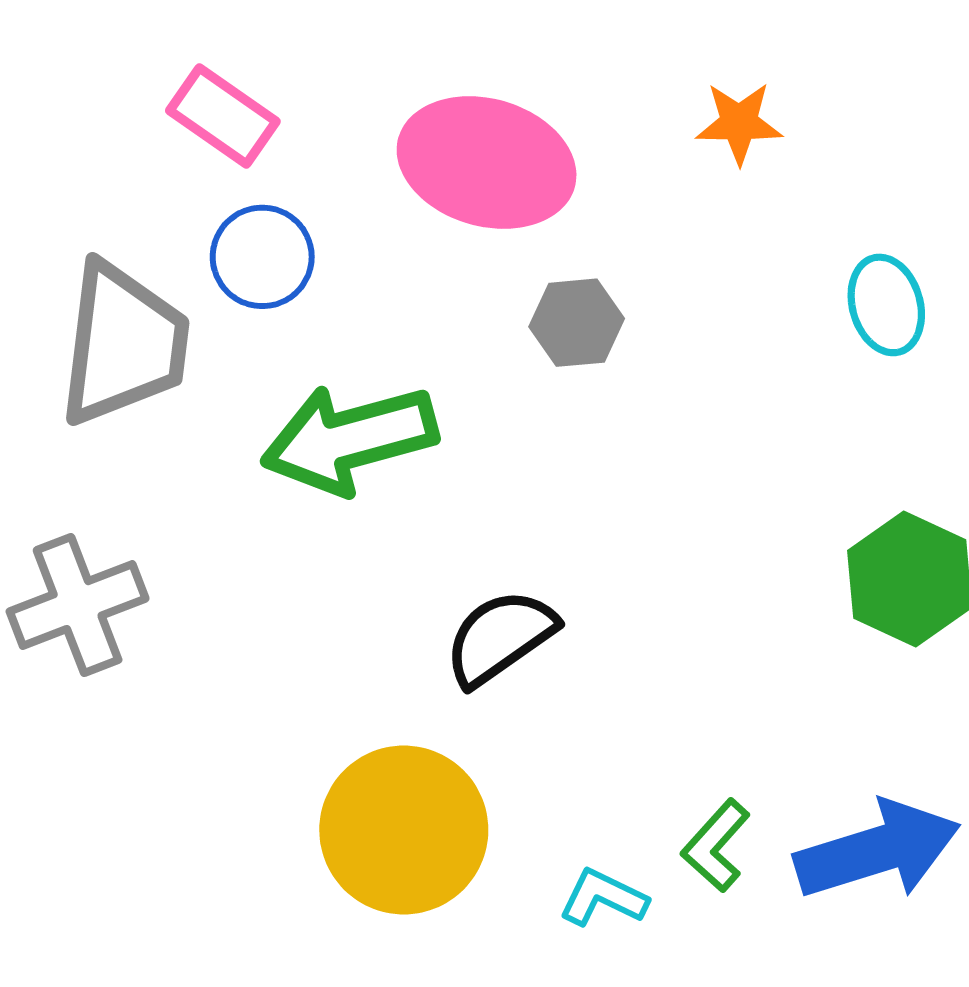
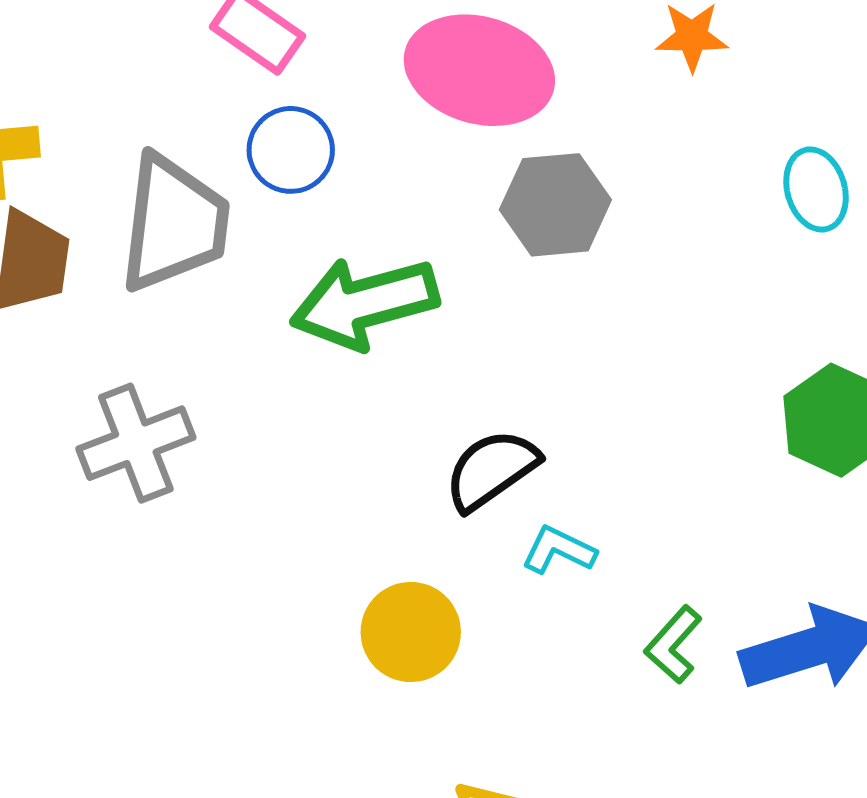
gray hexagon: (577, 323) -> (555, 205), size x1.4
yellow circle: (404, 830) -> (411, 632), size x0.7
cyan L-shape: (603, 898) -> (559, 550), moved

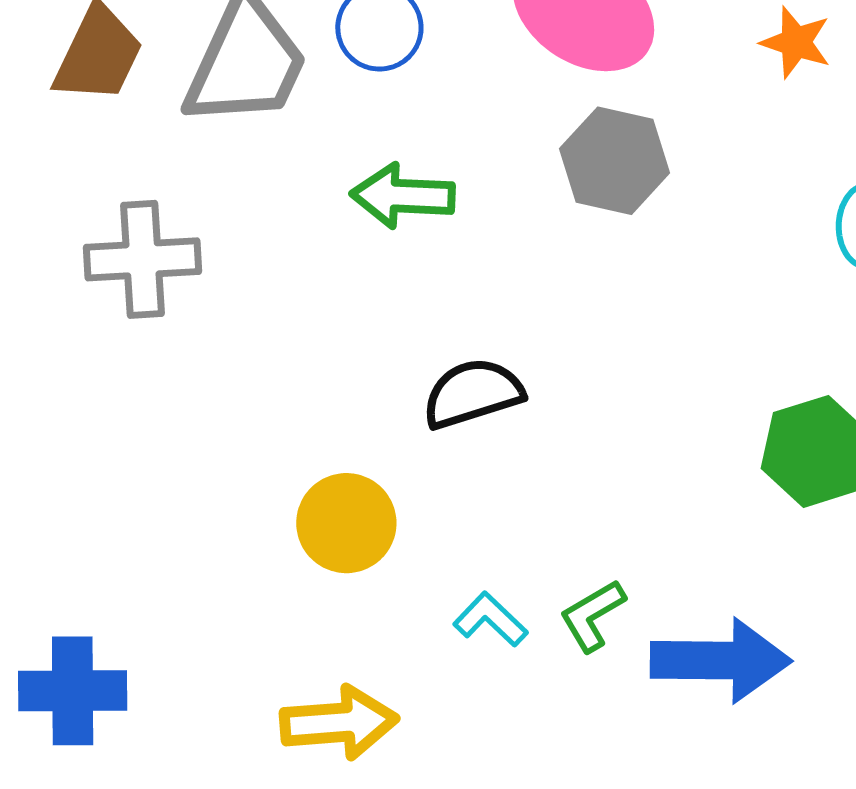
green arrow: (364, 303) -> (403, 196), size x0.7
cyan L-shape: (559, 550) -> (490, 619), moved

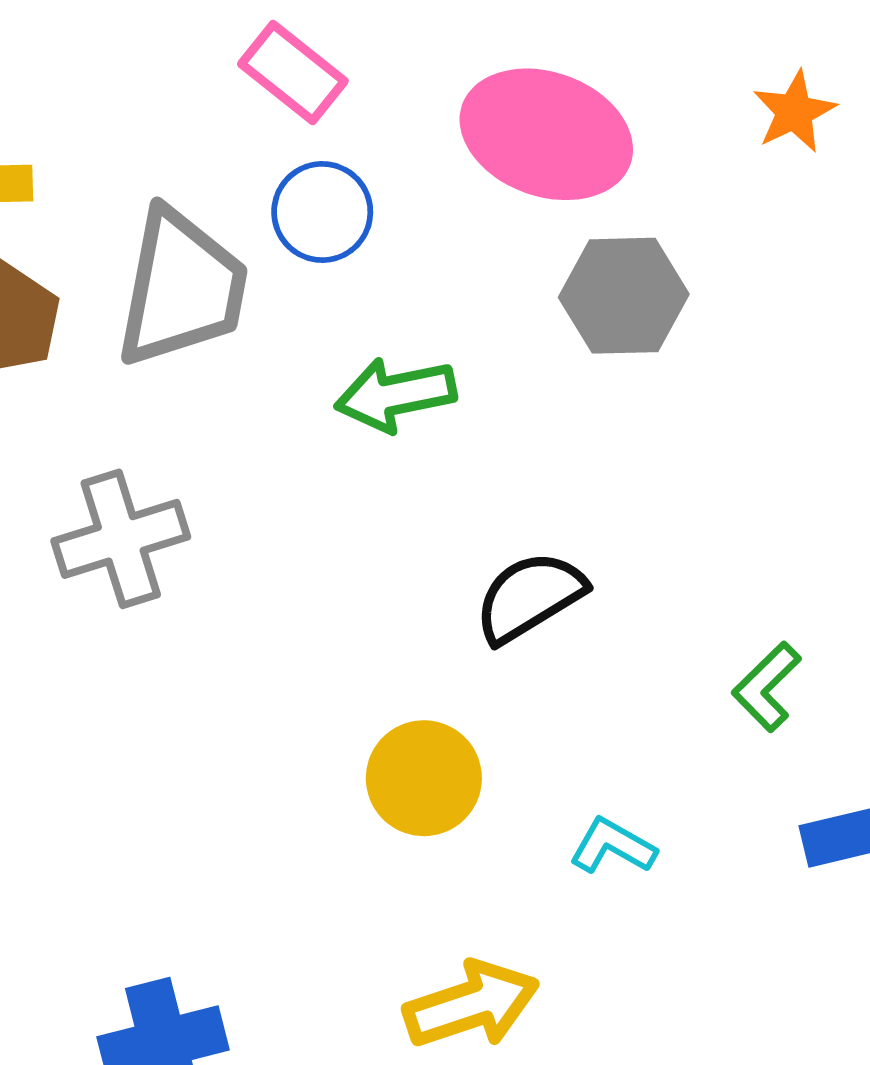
orange star: (796, 42) -> (794, 112), turned -30
green L-shape: (592, 615) -> (767, 687), moved

